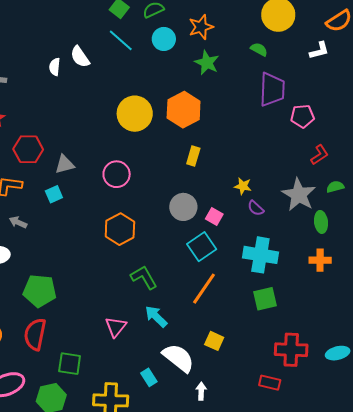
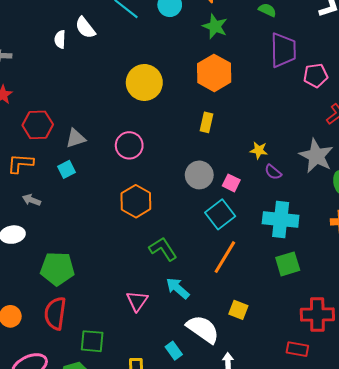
orange hexagon: (184, 110) -> (214, 73), moved

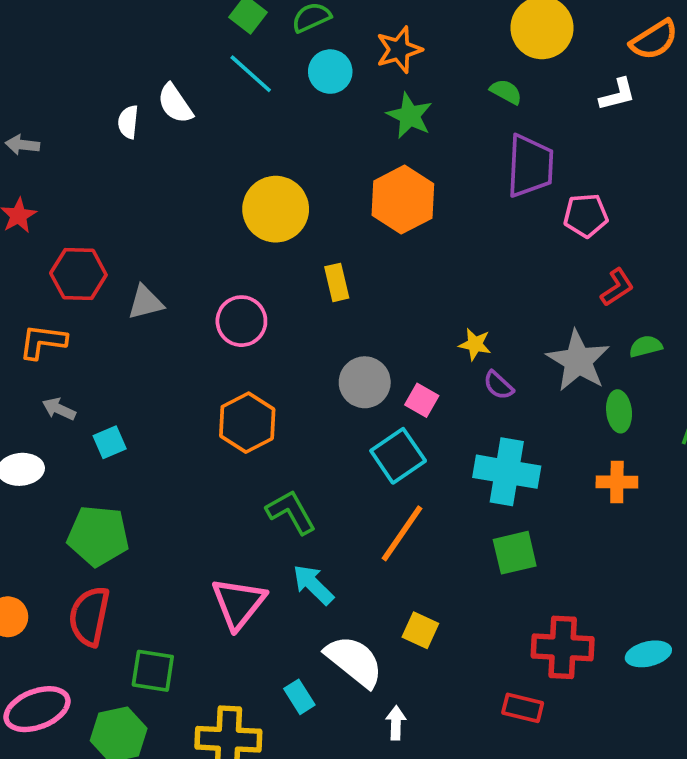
yellow rectangle: (206, 122) -> (337, 282), moved, turned -30
cyan square: (66, 169) -> (110, 442), moved
pink triangle: (137, 301) -> (239, 603), size x1.4

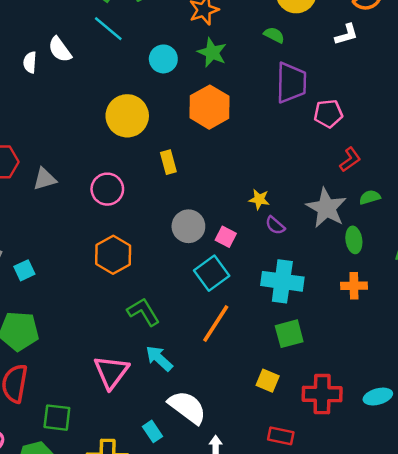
cyan circle: (330, 72) -> (163, 59), moved
yellow square: (420, 630) -> (268, 381), moved
red rectangle: (523, 708) -> (281, 436), moved

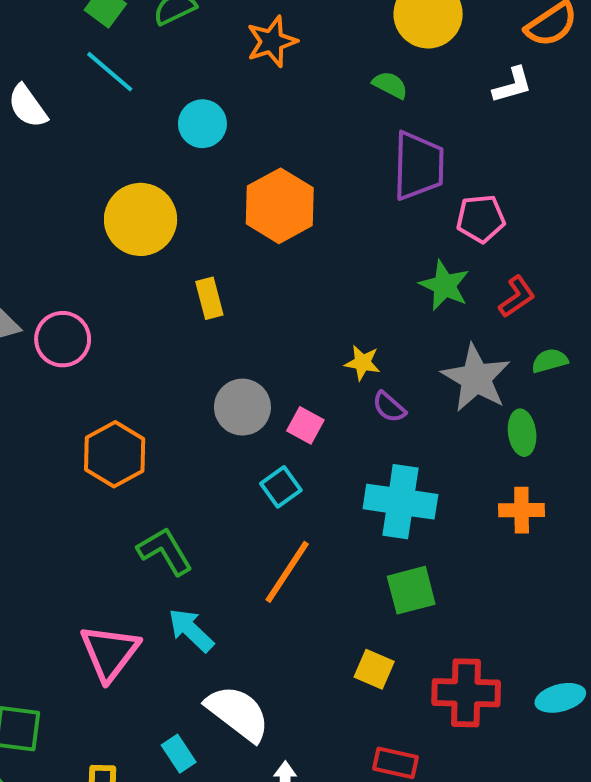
green star: (212, 53) -> (444, 285), moved
pink circle: (107, 189) -> (63, 339), moved
cyan square: (212, 273) -> (281, 487), size x0.7

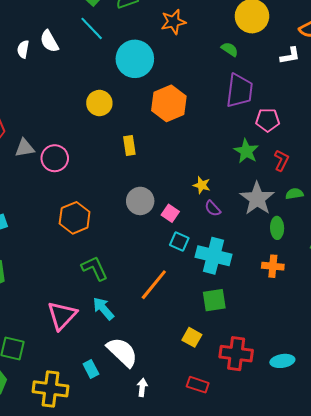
cyan circle: (202, 124) -> (135, 59), size x1.6
yellow circle: (141, 219) -> (99, 103), size x0.7
red L-shape: (517, 297) -> (281, 160), turned -35
cyan square: (281, 487) -> (179, 241), moved, turned -36

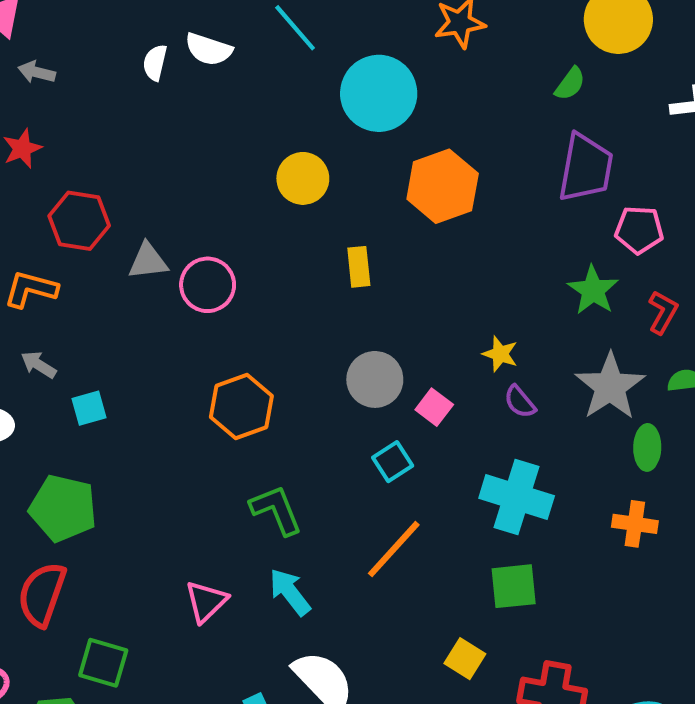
white semicircle: (49, 41) -> (209, 49), turned -45
green semicircle: (230, 49) -> (570, 84), turned 90
cyan square: (179, 241) -> (393, 462), moved, turned 30
pink triangle: (62, 315) -> (206, 601), size x0.7

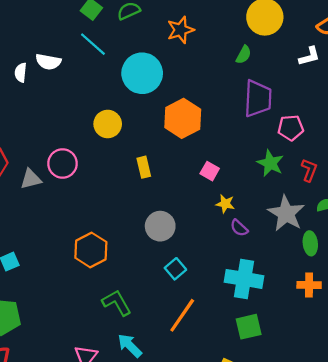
pink circle: (208, 285) -> (62, 163), moved
pink square: (434, 407) -> (210, 171), moved

